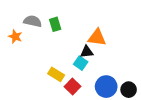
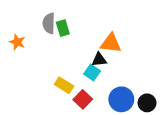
gray semicircle: (33, 21) -> (49, 23), moved, turned -102

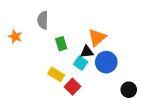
green rectangle: (63, 28) -> (61, 44), moved
orange triangle: (111, 43) -> (97, 38), turned -48
blue circle: (121, 99) -> (106, 62), moved

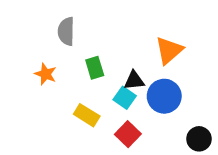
orange star: (15, 37) -> (46, 74), moved
orange triangle: (97, 38) -> (169, 50), moved
red square: (72, 87) -> (128, 134), moved

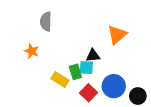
green rectangle: (95, 68) -> (75, 72), moved
blue circle: (164, 96) -> (114, 86), moved
cyan square: (125, 98) -> (86, 68), turned -32

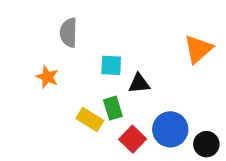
orange triangle: (117, 35) -> (198, 49), moved
cyan square: (86, 68) -> (111, 65), moved

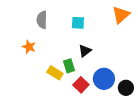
orange triangle: (198, 49) -> (121, 15), moved
cyan square: (111, 65) -> (78, 23), moved
black triangle: (139, 83) -> (85, 51), turned -32

